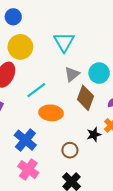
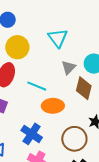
cyan line: (36, 90) -> (37, 86), turned 66
brown circle: (70, 150) -> (74, 139), size x1.6

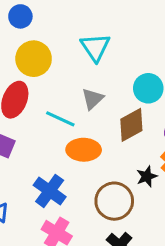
gray triangle: (69, 67) -> (93, 99), moved
brown diamond: (84, 88) -> (131, 125), turned 45

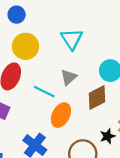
orange ellipse: (84, 150) -> (61, 115), turned -65

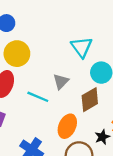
cyan triangle: (72, 39) -> (82, 47), moved
orange ellipse: (61, 115) -> (67, 126), moved

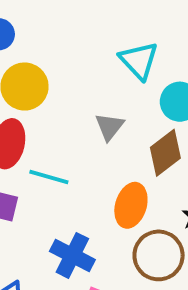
cyan line: (38, 97) -> (49, 177), moved

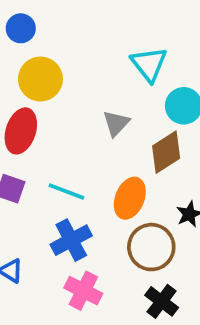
cyan line: (49, 177) -> (66, 191), moved
blue cross: (72, 255) -> (71, 240), turned 30

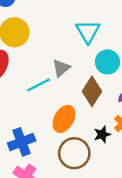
brown diamond: (166, 152) -> (92, 91), turned -32
cyan line: (66, 191) -> (38, 85), moved, turned -55

